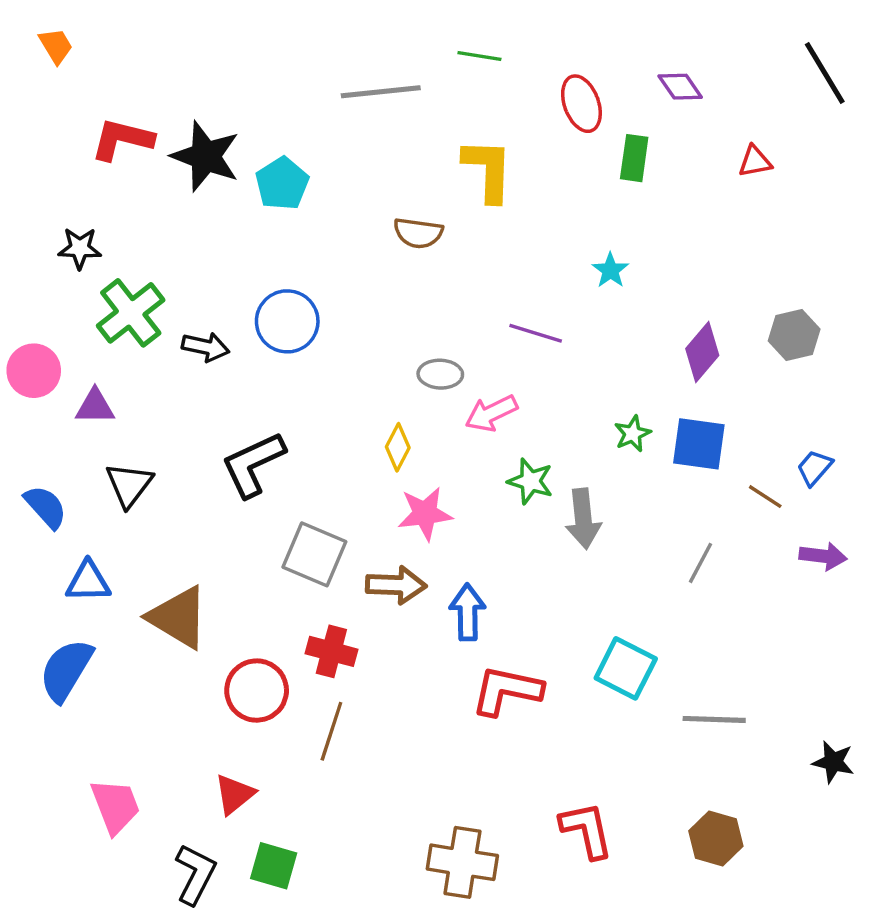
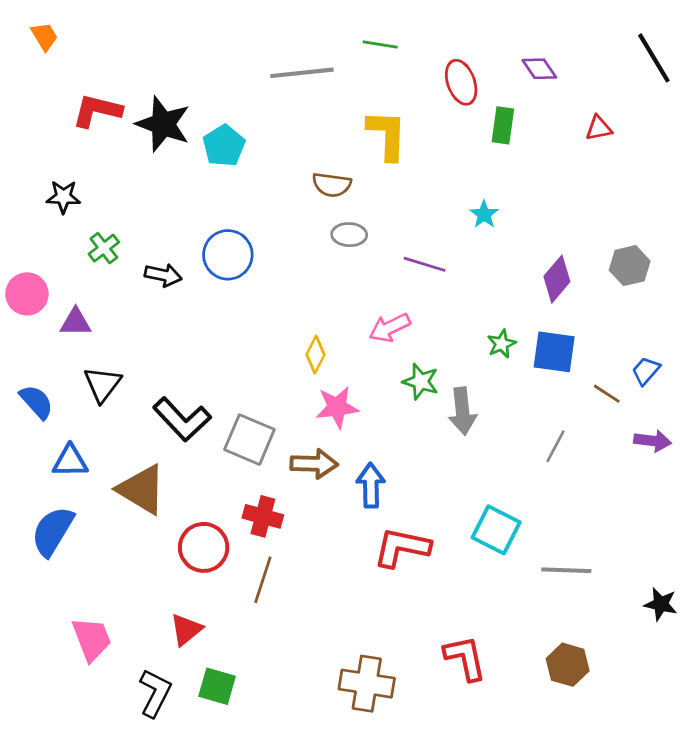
green cross: (131, 313) -> (104, 248), size x0.6
gray ellipse: (440, 374) -> (349, 235), moved
black L-shape: (253, 464) -> (182, 419), moved, turned -108

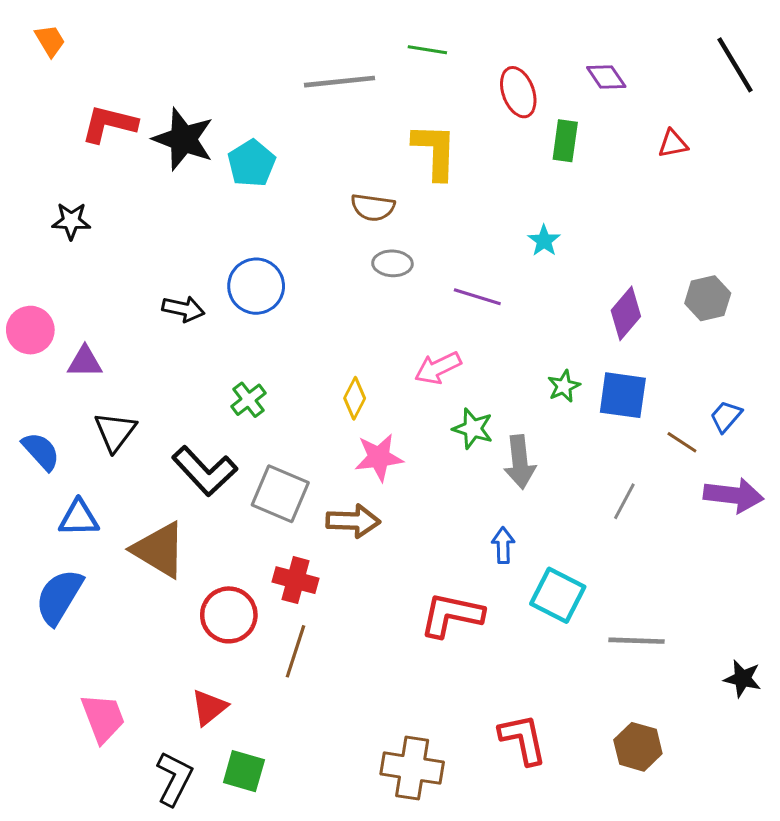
green cross: (104, 248) -> (249, 400), moved
purple arrow: (653, 441) -> (733, 495), size x1.4
blue arrow: (371, 485) -> (503, 545), moved, size x0.7

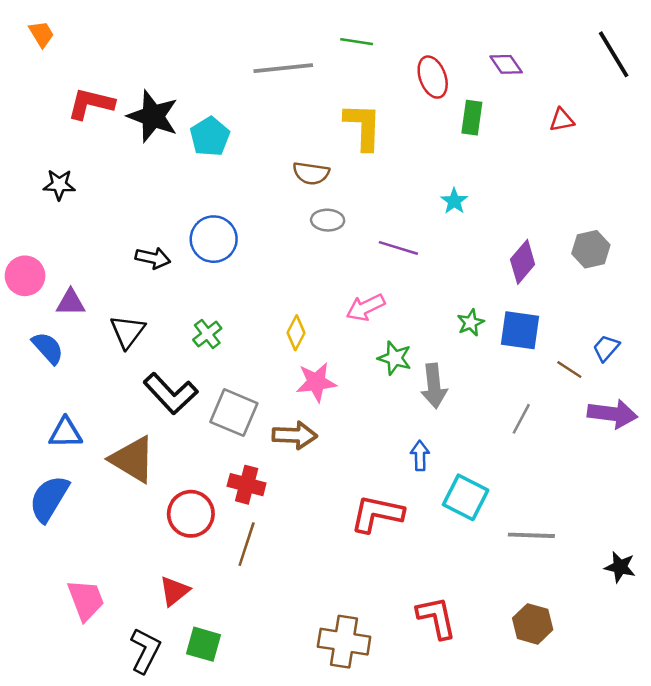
black triangle: (115, 432) -> (128, 332), moved
blue semicircle: (41, 451) -> (48, 348), moved

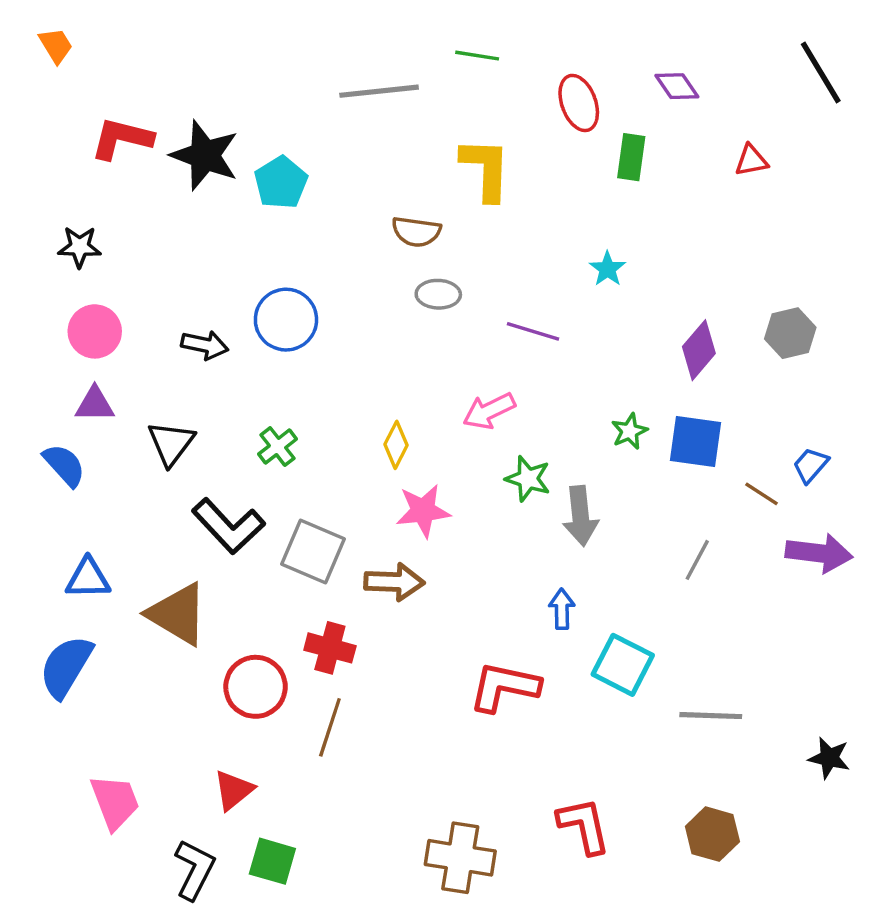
pink circle: (25, 276) -> (95, 331), moved

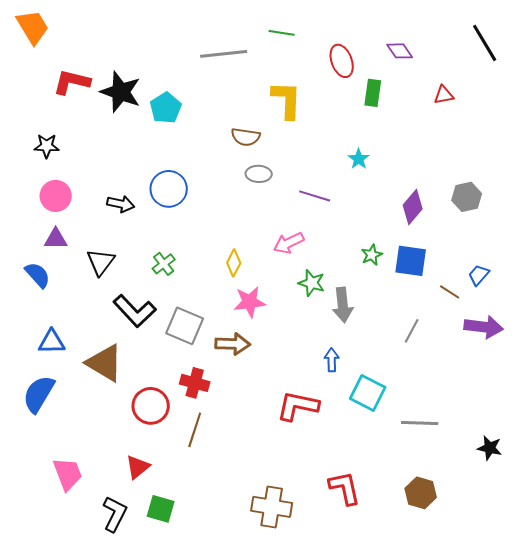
orange trapezoid: (56, 45) -> (33, 27), size x1.6

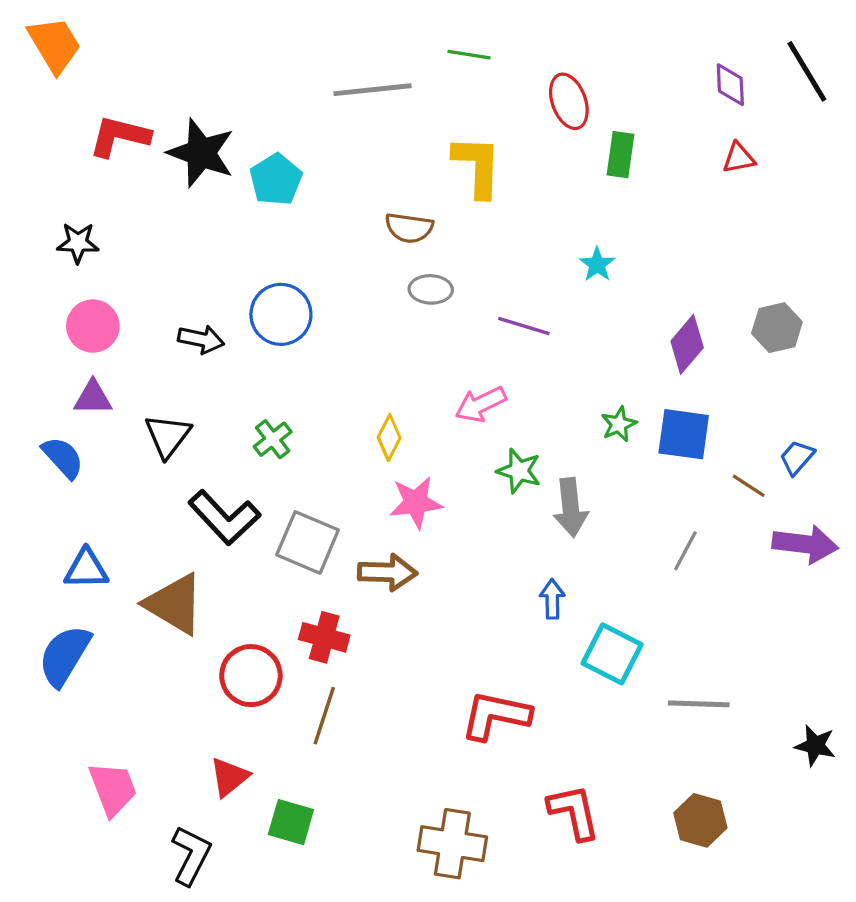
purple diamond: (400, 51) -> (730, 85), moved, turned 32
red L-shape: (298, 406) -> (496, 716), moved
green square: (161, 509) -> (291, 822), moved

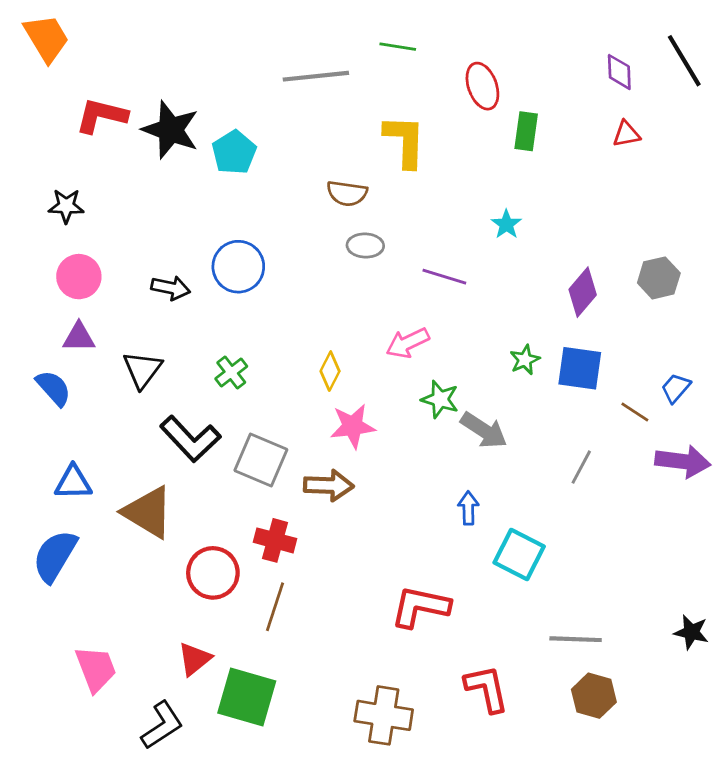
gray arrow: (571, 507) -> (484, 430), turned -51
gray line: (699, 704) -> (576, 639), moved
green square: (291, 822) -> (247, 697), size x1.5
black L-shape: (191, 855) -> (162, 725), turned 30

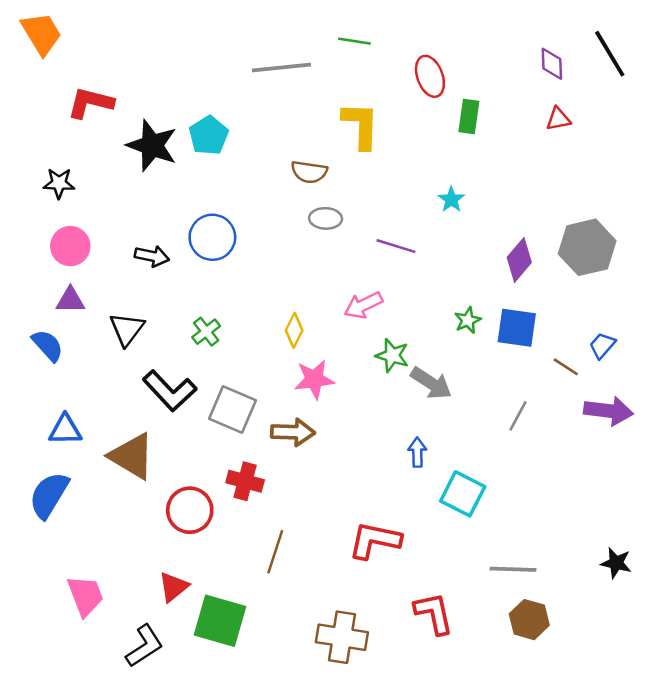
black star: (171, 130) -> (152, 145), moved
gray hexagon: (659, 278) -> (587, 247), size x1.5
brown line: (275, 607) -> (275, 552), moved

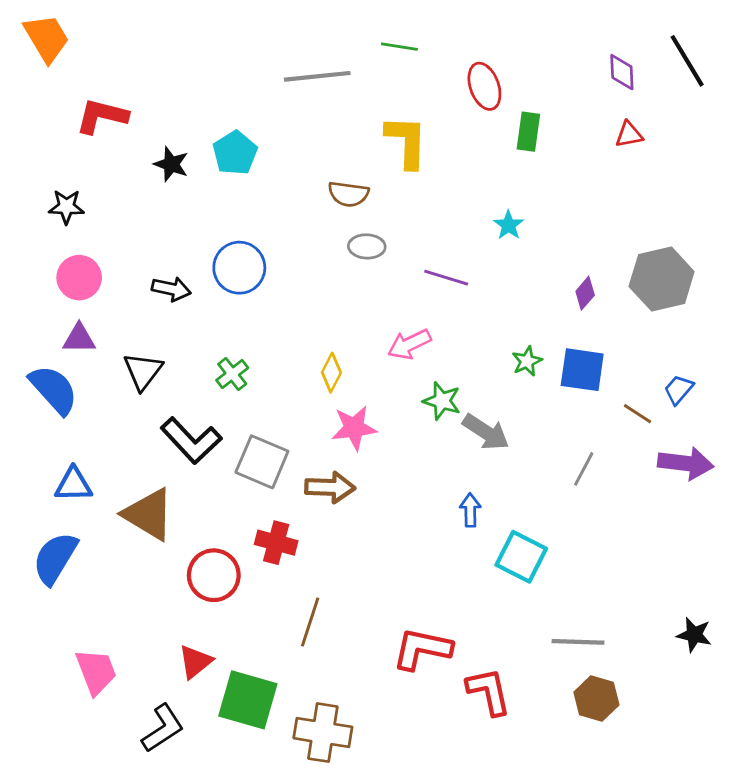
black star: (152, 145) -> (171, 164), size x0.6
purple diamond: (519, 260) -> (585, 293), size x0.7
blue semicircle: (48, 345) -> (54, 390), size x1.4
red L-shape: (375, 540) -> (422, 649), moved
brown cross: (342, 637) -> (323, 733), moved

